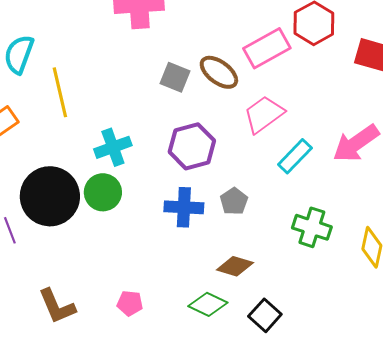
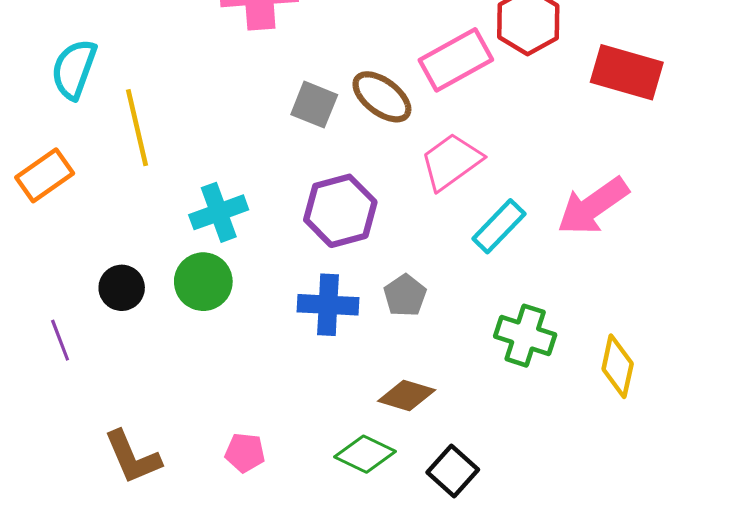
black circle: (50, 196) -> (122, 288), size x0.5

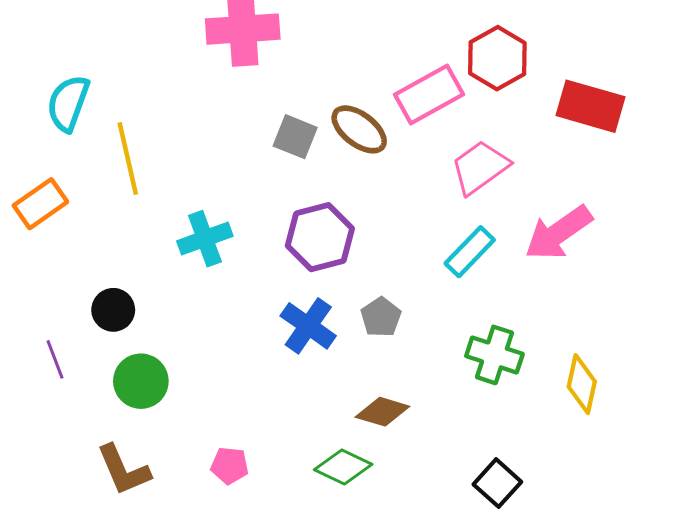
pink trapezoid: (451, 162) -> (480, 167), moved
green circle: (203, 282) -> (141, 381), moved
blue cross: (328, 305) -> (308, 326), turned 32
black square: (453, 471) -> (497, 483), moved

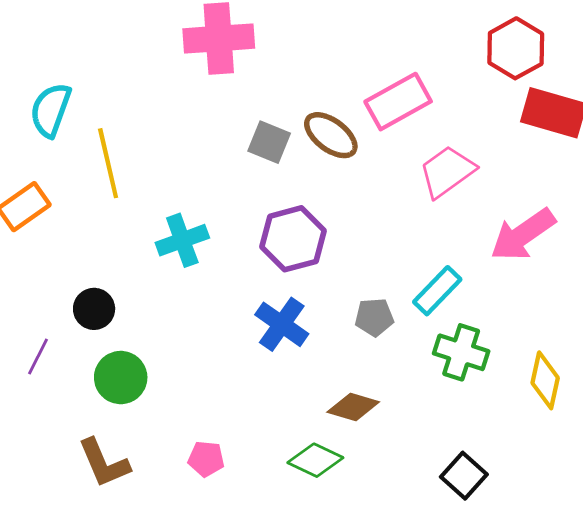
red hexagon: (497, 58) -> (516, 48), moved
cyan rectangle: (470, 252) -> (437, 291), moved
gray pentagon: (381, 317) -> (374, 317), moved, turned 30
purple line: (55, 359) -> (38, 357), turned 48

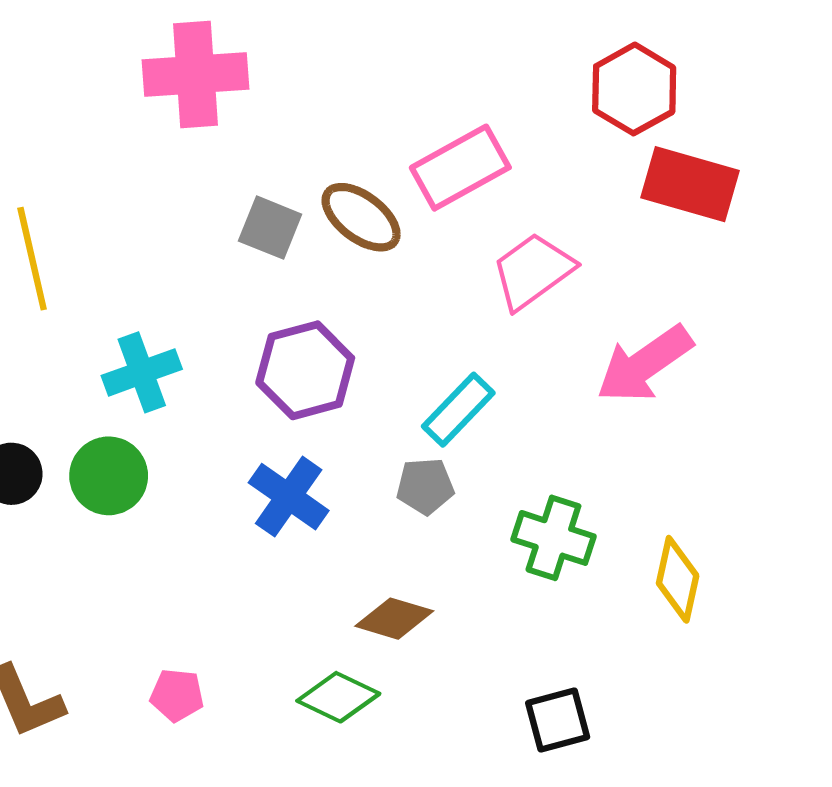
cyan rectangle: (437, 291) -> (458, 410), moved
green circle: (121, 378) -> (109, 476), moved
black square: (464, 476) -> (558, 720), turned 33

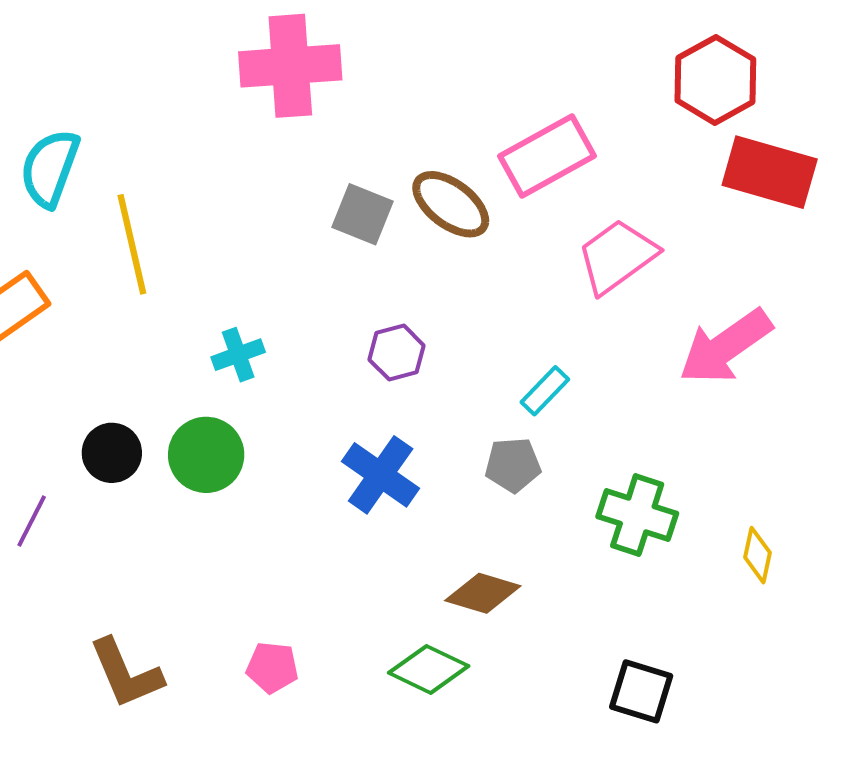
purple hexagon: (305, 370) -> (397, 353), size x0.6
cyan cross: (142, 372) -> (238, 355), size x0.7
cyan rectangle: (458, 410) -> (545, 391), size x0.7
yellow diamond: (678, 579) -> (758, 555), size x0.7
black square: (558, 720) -> (641, 691), turned 32

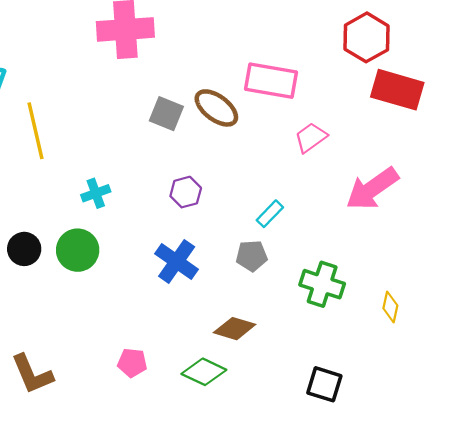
pink rectangle: (547, 156) -> (271, 81), turned 39
pink trapezoid: (617, 256) -> (311, 138), size x0.7
pink pentagon: (272, 667) -> (132, 363), moved

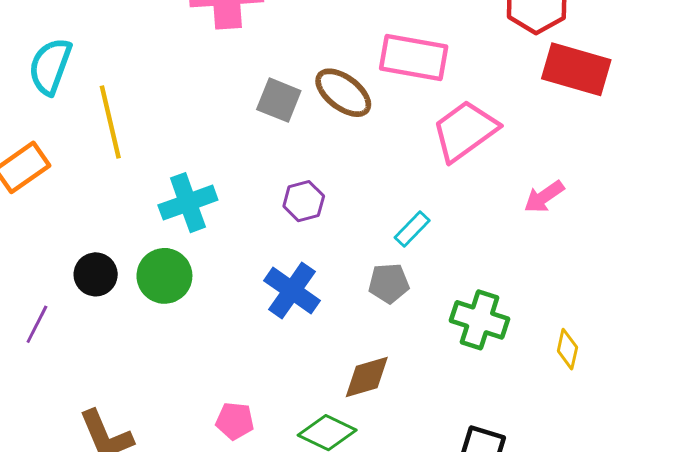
pink trapezoid: (311, 138) -> (465, 131), size x1.6
pink arrow: (372, 189) -> (544, 197), size x0.6
cyan cross: (96, 193) -> (188, 203), size x1.5
brown diamond: (235, 329) -> (367, 377), turned -33

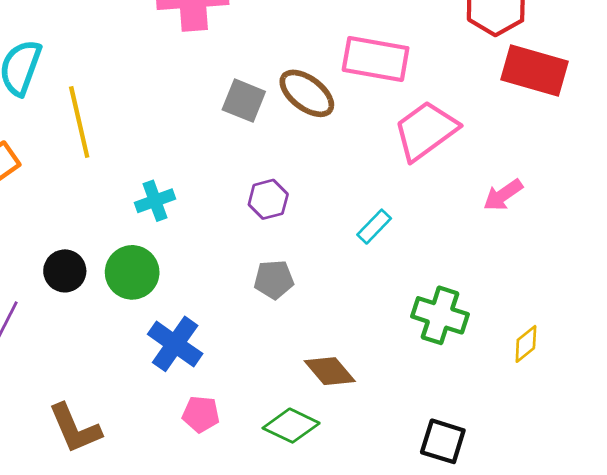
cyan cross: (188, 203) -> (155, 201), size x0.7
gray pentagon: (389, 283) -> (274, 280), moved
blue cross: (292, 291) -> (175, 344), moved
yellow diamond: (567, 349) -> (526, 344), turned 39
brown diamond: (367, 377) -> (330, 371), turned 66

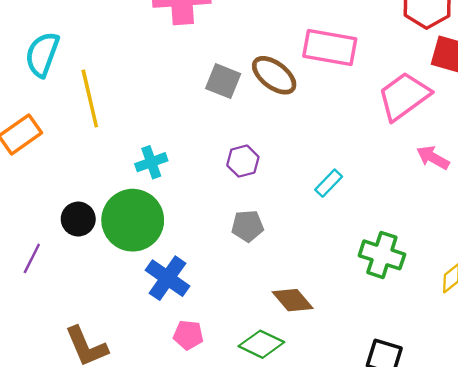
pink trapezoid: (426, 131) -> (404, 96), moved
pink arrow: (503, 195) -> (433, 158), turned 64
green circle: (132, 272) -> (133, 220), size x1.4

